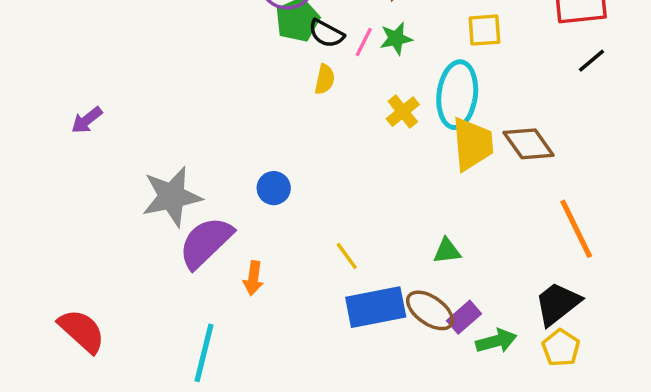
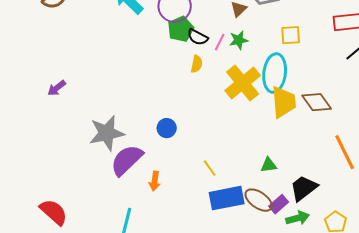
yellow cross: (403, 112) -> (243, 83), size x1.8
black trapezoid: (557, 304) -> (304, 188), moved

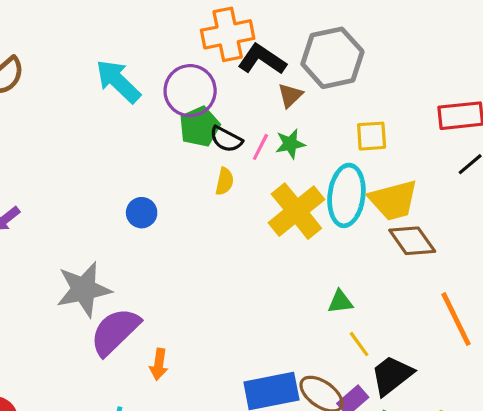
yellow trapezoid: (284, 102) -> (393, 200), moved, turned 80
blue circle: (167, 128) -> (142, 213), moved
green triangle: (269, 165) -> (340, 302), moved
yellow line: (210, 168) -> (359, 344), moved

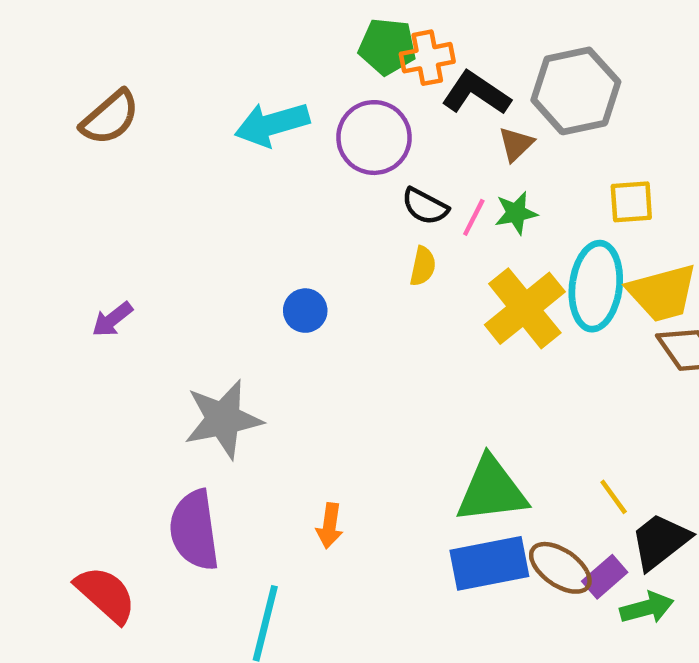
orange cross: (228, 34) -> (427, 58), size x0.7
cyan arrow: (118, 81) -> (272, 124), turned -60
green pentagon: (199, 127) -> (387, 47), moved, turned 30
green triangle: (340, 302) -> (492, 490), moved, size x2.0
purple semicircle: (115, 332) -> (194, 530), moved, turned -54

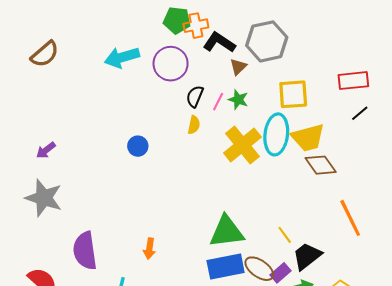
yellow square: (631, 202) -> (293, 94), size x1.4
black semicircle: (425, 206) -> (195, 96), turned 85
green star: (516, 213) -> (238, 100), turned 30
gray star: (223, 419) -> (44, 198), moved, turned 30

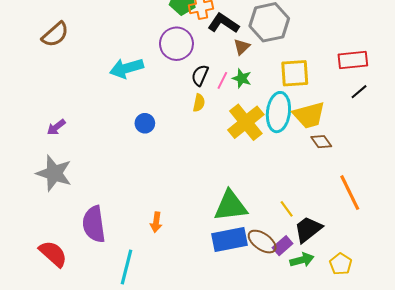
cyan arrow: (122, 57) -> (127, 68), moved
brown diamond: (321, 165) -> (321, 142), size x0.7

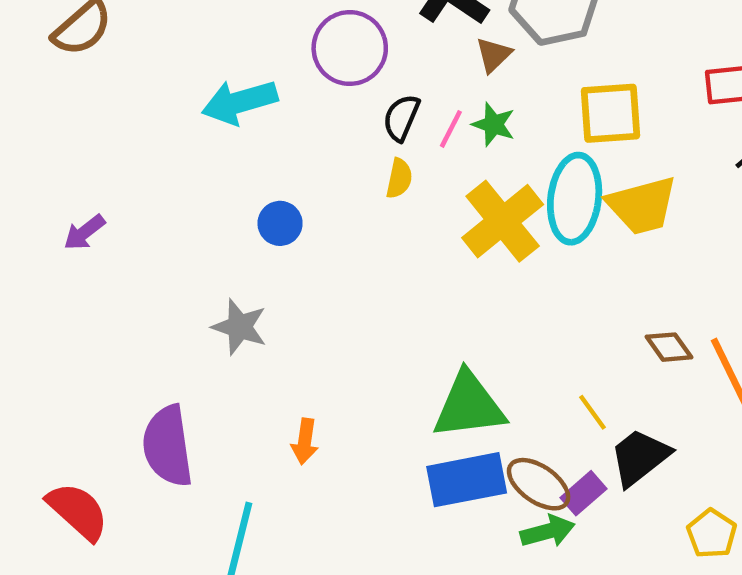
brown diamond: (321, 142) -> (669, 347), moved
gray star: (54, 173) -> (240, 327), moved, size x0.7
green arrow: (302, 260) -> (548, 531), moved

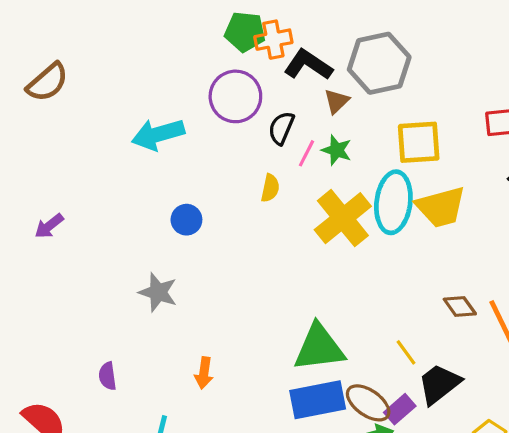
black semicircle: (401, 118) -> (281, 128), moved
purple semicircle: (168, 446) -> (108, 376), size x0.5

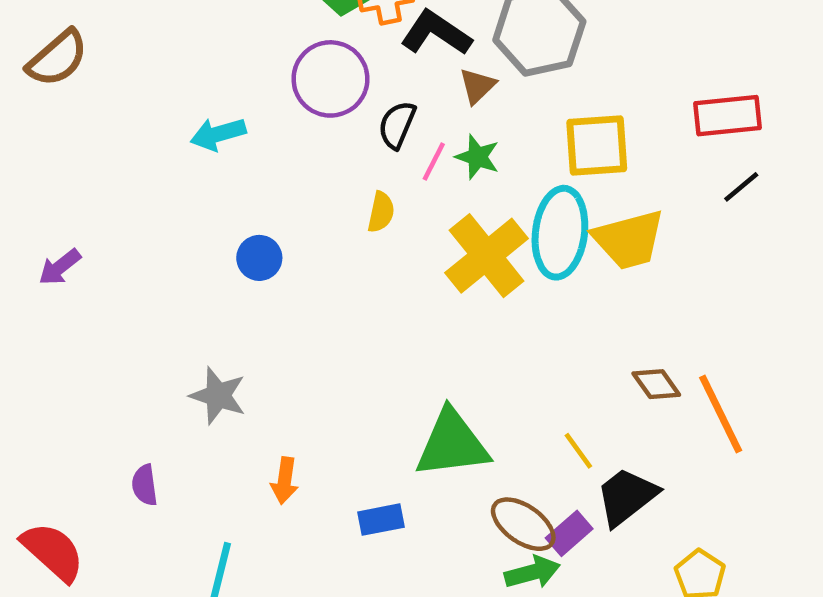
cyan arrow: (158, 134) -> (218, 134), size x0.7
gray star: (158, 292) -> (218, 396), moved
blue rectangle: (318, 400) -> (381, 520), moved, size x0.6

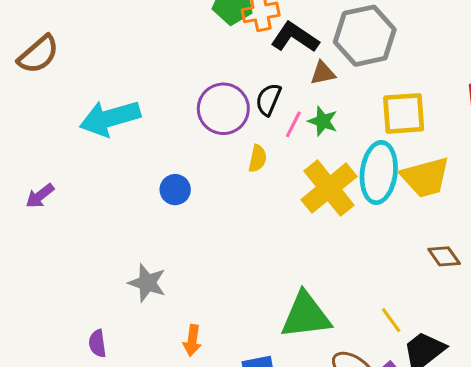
purple circle: (330, 79) -> (223, 109), moved
brown triangle: (477, 86) -> (323, 73), turned 32
cyan arrow: (218, 134) -> (110, 118), moved, size x1.6
brown diamond: (656, 384) -> (444, 256), moved

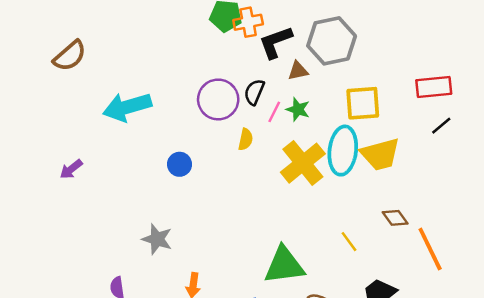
black L-shape: (295, 37) -> (275, 42), turned -54
yellow line: (391, 320) -> (349, 242), moved

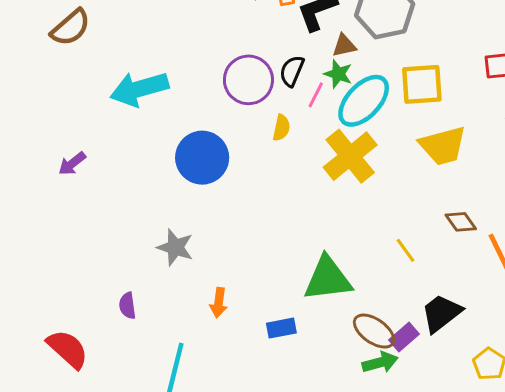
green star: (298, 109) -> (338, 74), moved
cyan ellipse: (343, 151) -> (364, 101), moved, turned 36
blue circle: (180, 164) -> (202, 158), size x1.8

